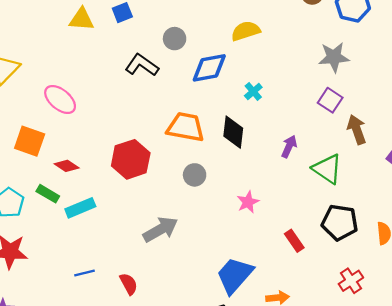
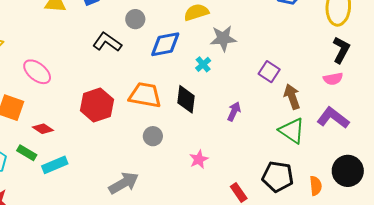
gray star: (334, 57) -> (223, 38), moved
red hexagon: (131, 159) -> (97, 105), moved
green triangle: (327, 169) -> (292, 131), moved

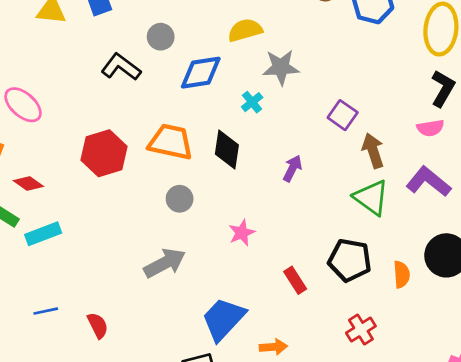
gray arrow: (124, 183) -> (165, 263), moved

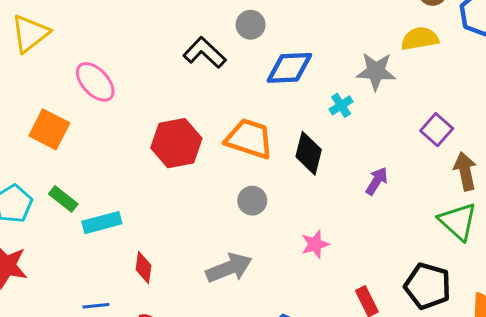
yellow semicircle: (245, 30) -> (420, 39), moved
red diamond: (28, 184) -> (143, 268), moved, turned 56

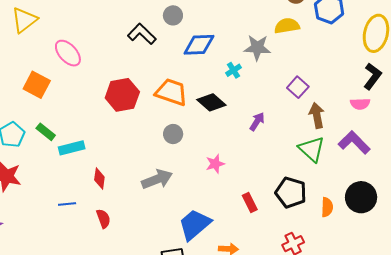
black diamond: (309, 153) -> (211, 102), turned -64

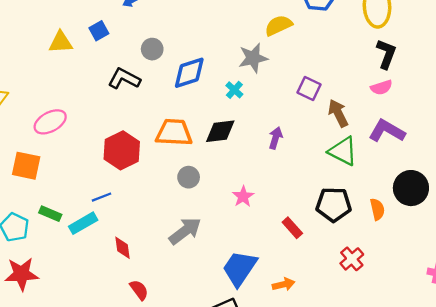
pink ellipse: (68, 53) -> (50, 122), turned -60
black diamond: (211, 102) -> (220, 131), turned -32
blue line: (67, 204) -> (101, 197), moved

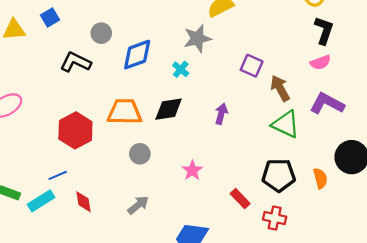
gray arrow: (185, 231) -> (138, 205), size x0.7
red diamond: (123, 248) -> (84, 202), moved
red cross: (352, 259) -> (275, 218), moved, turned -35

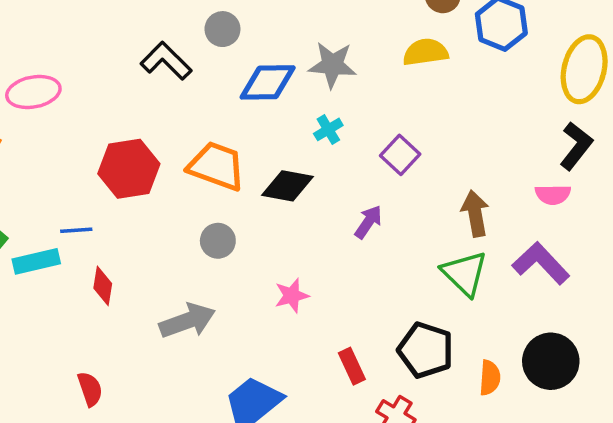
gray star: (197, 39) -> (332, 65), moved
purple square: (252, 66) -> (400, 155), moved
gray arrow: (138, 205) -> (187, 321), size x1.4

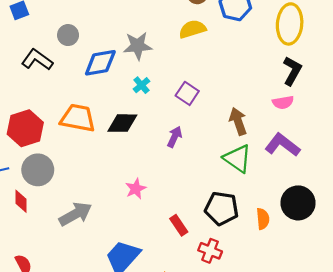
gray circle: (218, 241) -> (38, 170), moved, size x1.5

